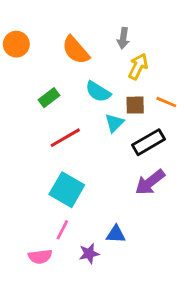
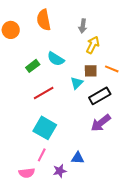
orange semicircle: (76, 50) -> (44, 20), moved, turned 30
cyan semicircle: (98, 92) -> (56, 59), moved

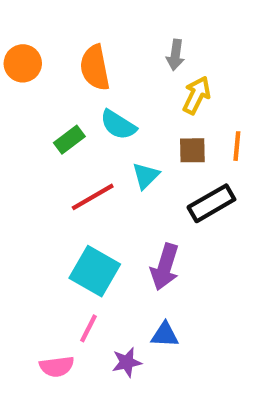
orange semicircle: (44, 20) -> (95, 68), moved
orange line: (112, 69) -> (237, 146), turned 72
cyan triangle: (77, 83) -> (146, 176), moved
purple arrow: (101, 123) -> (165, 267), moved, turned -35

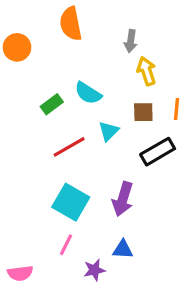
orange semicircle: (95, 68) -> (71, 24), moved
yellow arrow: (197, 95) -> (146, 71), turned -44
pink semicircle: (57, 367) -> (20, 273), moved

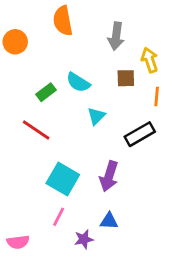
gray arrow: (131, 41) -> (116, 36), size x1.4
yellow arrow: (146, 71) -> (150, 60), moved
brown square: (143, 112) -> (126, 78), moved
red line: (69, 147) -> (36, 130), moved, turned 64

